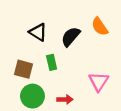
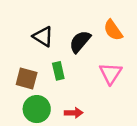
pink triangle: (99, 81) -> (110, 73), moved

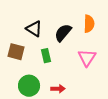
orange semicircle: (113, 30) -> (89, 24), turned -144
brown square: (27, 79) -> (16, 52), moved

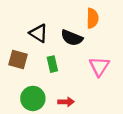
orange semicircle: (89, 24) -> (92, 18), moved
black semicircle: (63, 33) -> (72, 38), turned -108

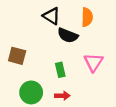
black triangle: (39, 33) -> (52, 16), moved
green rectangle: (52, 64) -> (60, 70), moved

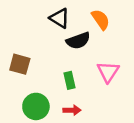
orange semicircle: (87, 17) -> (101, 19), turned -36
black semicircle: (68, 35) -> (78, 41), turned -42

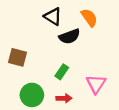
pink triangle: (108, 72) -> (96, 84), moved
green rectangle: (69, 80) -> (62, 72), turned 48

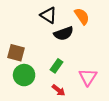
green circle: (32, 95) -> (24, 75), moved
red arrow: (64, 98) -> (59, 90), turned 40

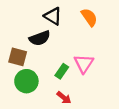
black semicircle: (64, 33) -> (40, 38), moved
pink triangle: (88, 77) -> (84, 64), moved

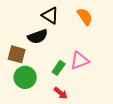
pink triangle: (84, 64) -> (80, 61), turned 36

